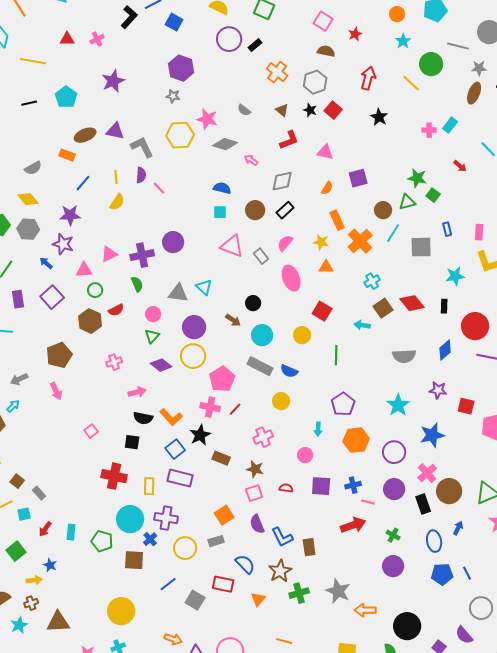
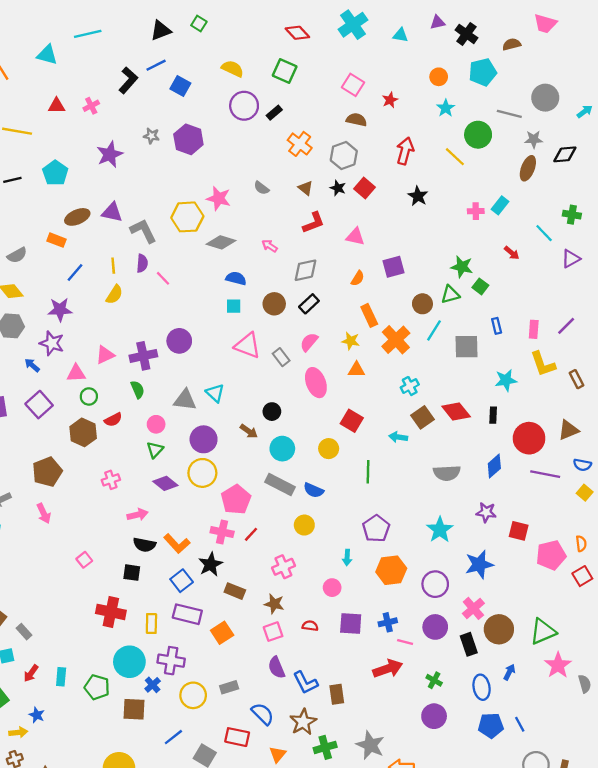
gray star: (173, 96) -> (151, 136), moved
gray diamond: (225, 144) -> (221, 242), moved
orange square: (224, 515) -> (222, 633), moved

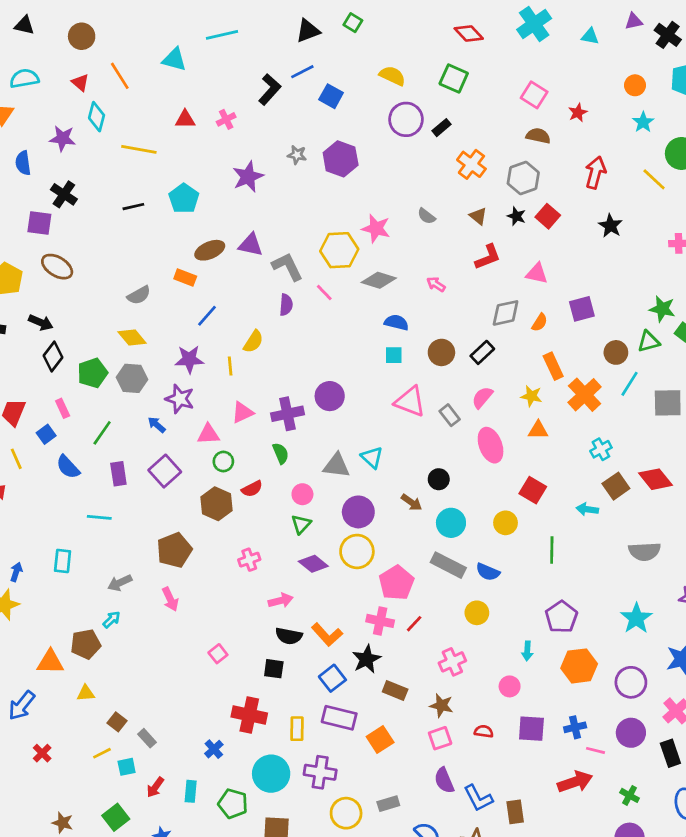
yellow line: (113, 266) -> (230, 366), moved
gray diamond: (305, 270) -> (506, 313), moved
pink line: (163, 278) -> (324, 292), moved
blue cross: (153, 685) -> (214, 749), moved

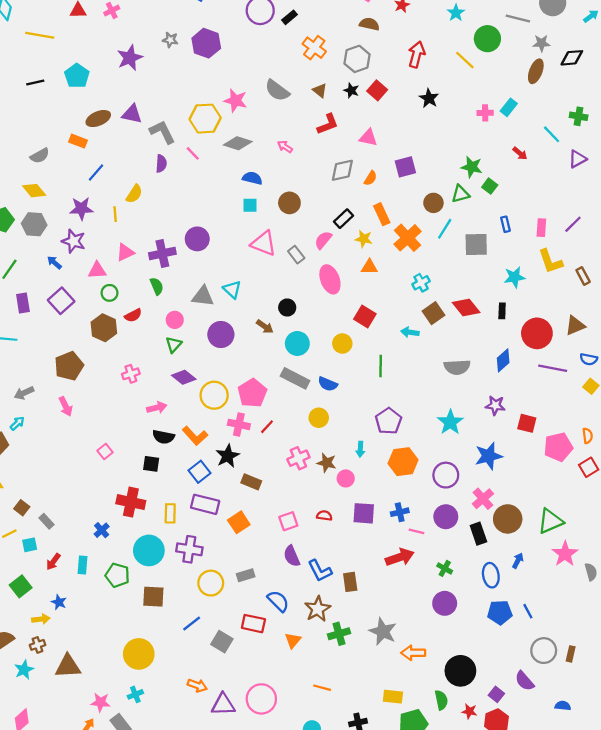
gray semicircle: (426, 216) -> (277, 90), size x1.6
black rectangle: (482, 352) -> (343, 219), moved
yellow circle: (357, 551) -> (214, 395), moved
brown star: (441, 705) -> (327, 463), moved

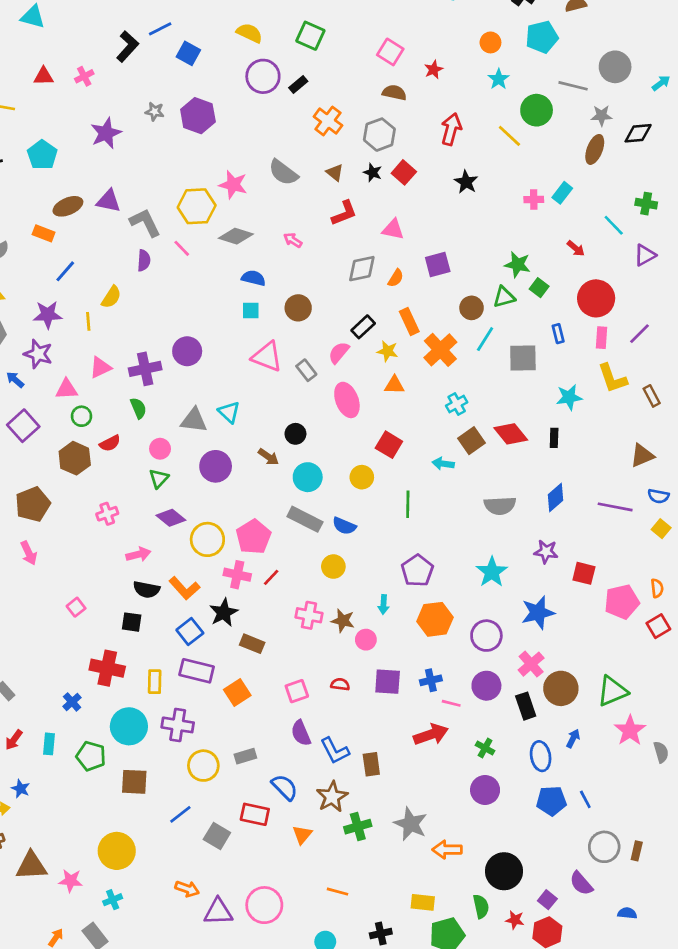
red circle: (537, 333) -> (596, 298), moved
pink cross: (298, 458) -> (309, 615), turned 35
pink star: (100, 702) -> (71, 881), moved

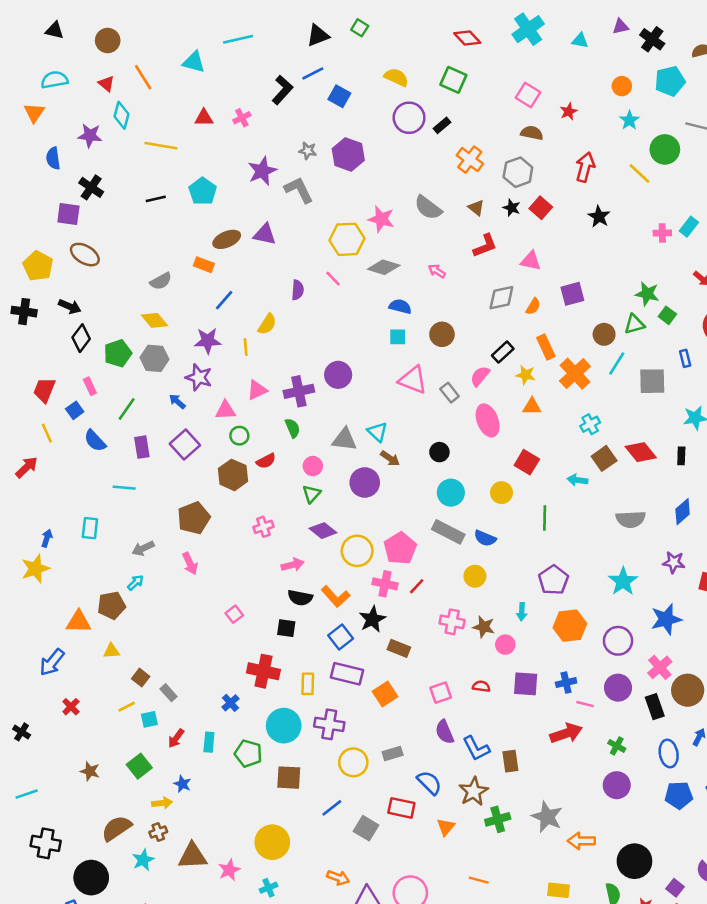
gray L-shape: (145, 223) -> (299, 190), moved
brown arrow: (268, 457) -> (390, 458), moved
pink star: (71, 881) -> (229, 870), turned -30

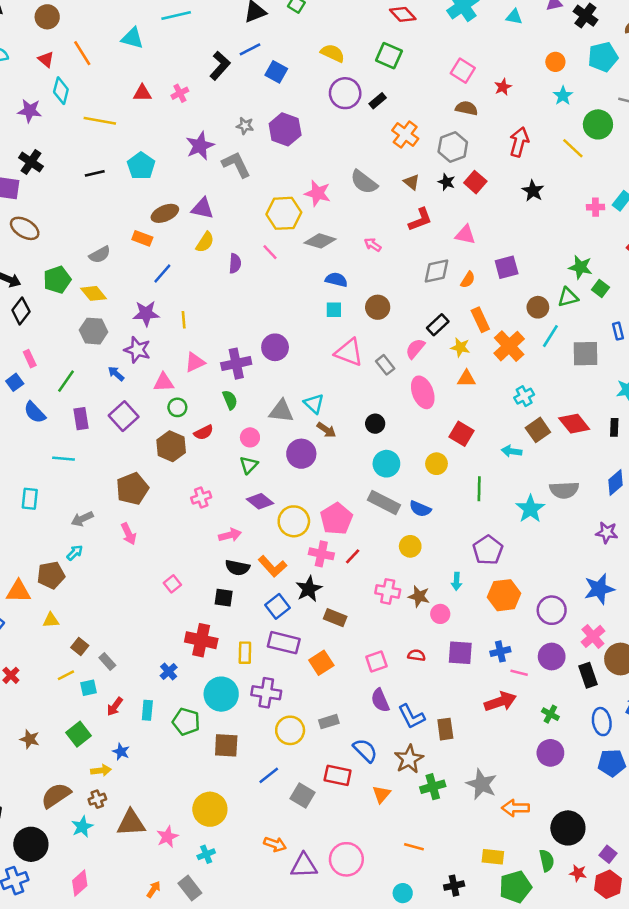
yellow semicircle: (267, 324) -> (205, 242), moved
green pentagon: (118, 353) -> (57, 280), moved
cyan star: (623, 581) -> (530, 509), moved

